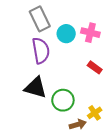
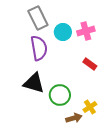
pink cross: (90, 33) -> (86, 31), turned -30

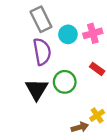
black triangle: (34, 83) -> (37, 89), turned 45
green circle: (60, 95) -> (65, 82), moved

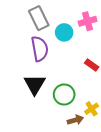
pink cross: (93, 33) -> (88, 21), moved
green circle: (65, 82) -> (64, 94), moved

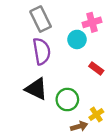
cyan circle: (64, 32) -> (77, 39), moved
black triangle: (35, 84) -> (36, 89), turned -35

